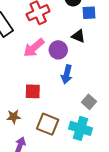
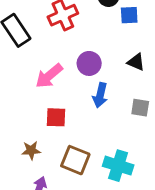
black triangle: (78, 36) -> (136, 62), moved
pink arrow: (34, 48) -> (49, 76), moved
gray square: (89, 102) -> (140, 108), moved, turned -32

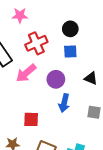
blue square: (129, 15) -> (70, 52), moved
pink arrow: (49, 76) -> (26, 73), moved

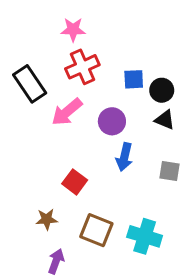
pink star: (20, 15) -> (73, 30), moved
black circle: (70, 29) -> (162, 90), moved
red square: (31, 119) -> (75, 182), turned 35

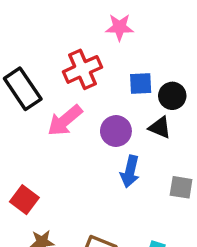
pink star: (73, 30) -> (119, 27), moved
black triangle: (165, 120) -> (160, 127), moved
red square: (75, 182) -> (24, 200), moved

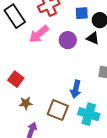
blue arrow: (130, 171) -> (76, 89), moved

